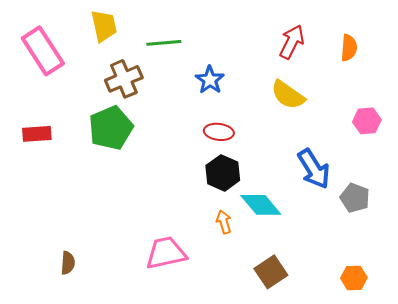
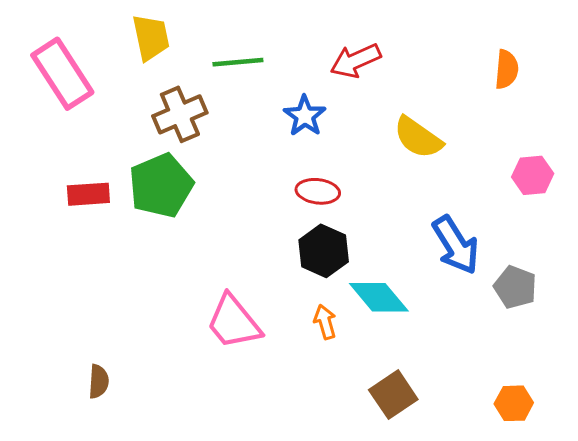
red arrow: (292, 42) -> (356, 61), moved, turned -140
red rectangle: (37, 134) -> (88, 194), moved
pink trapezoid: (166, 253) -> (234, 322), moved, turned -117

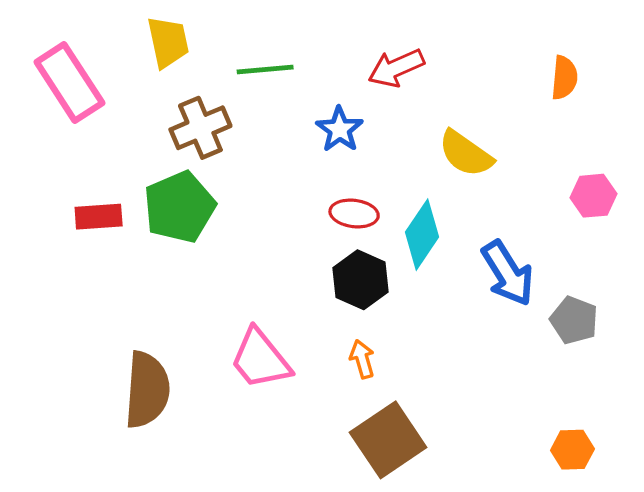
cyan diamond: (379, 297) -> (422, 235), moved, turned 74
brown semicircle: (99, 381) -> (147, 390), moved, size x2.0
brown square: (393, 395) -> (388, 440), moved, size x1.4

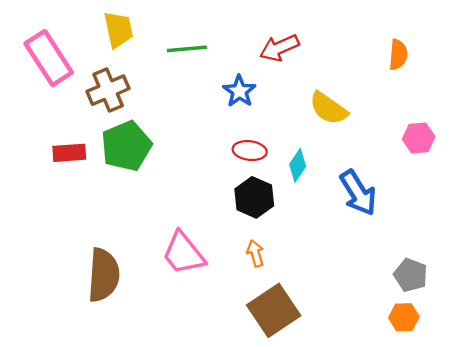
brown cross: (200, 128) -> (108, 90), moved
cyan diamond: (422, 235) -> (298, 165), size x0.7
gray pentagon: (574, 320) -> (411, 275), moved

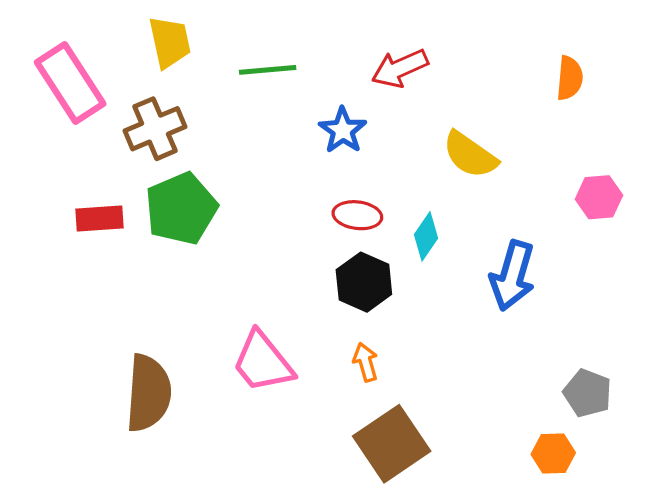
blue arrow: (358, 193) -> (512, 276), turned 48
orange hexagon: (404, 317) -> (553, 453), moved

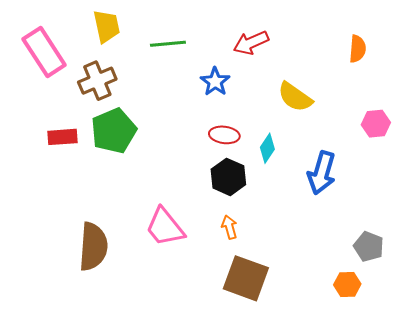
brown square: (392, 444) -> (246, 278), turned -36

